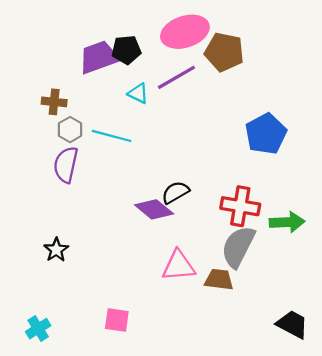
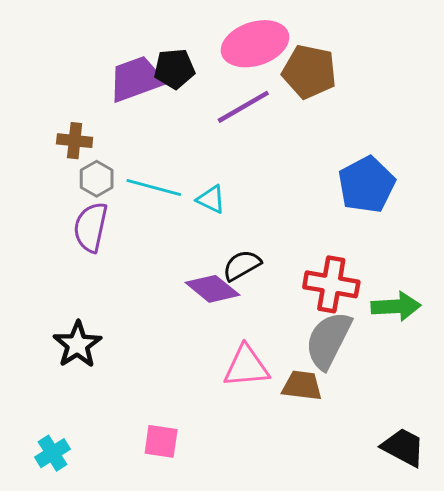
cyan triangle: (138, 93) -> (211, 199), moved
black star: (56, 250) -> (77, 345), size x1.4

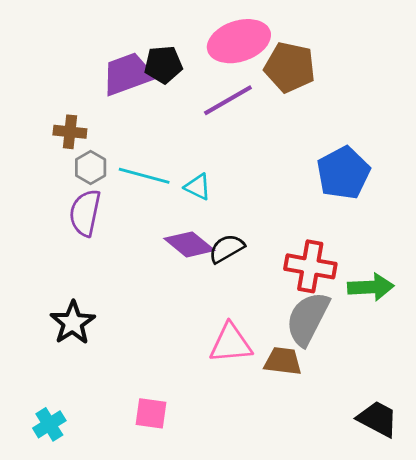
purple diamond: (212, 289) -> (189, 244), moved

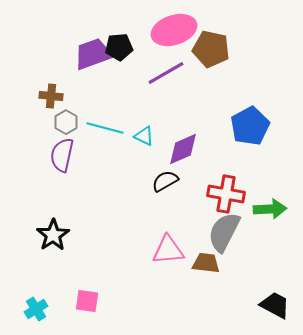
purple diamond: (189, 244) -> (183, 149), moved, turned -63
pink square: (151, 413) -> (87, 301), moved

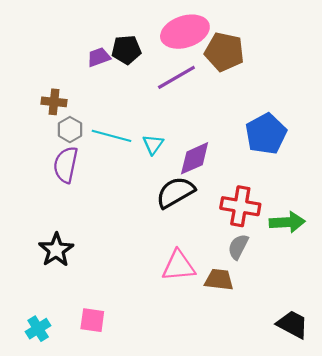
purple trapezoid: (93, 54) -> (99, 57), size x0.6
cyan triangle: (144, 136) -> (153, 144), turned 40
black semicircle: (165, 181) -> (175, 192), size x1.4
gray semicircle: (224, 232) -> (238, 247), size x0.6

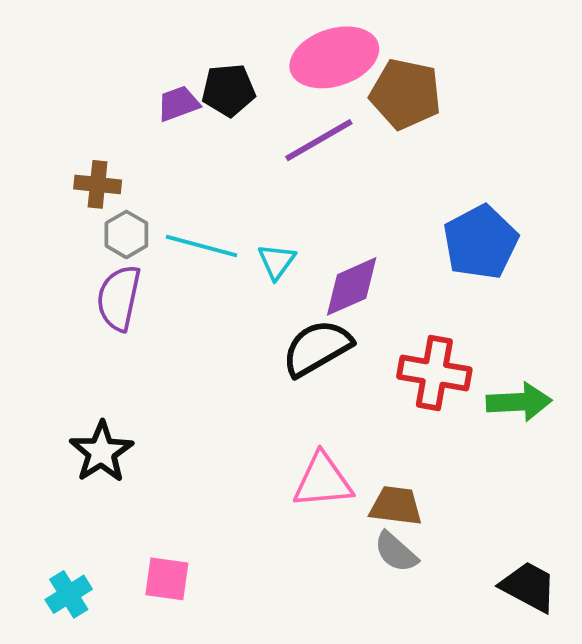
gray semicircle: (238, 247) -> (396, 552), moved, turned -75

